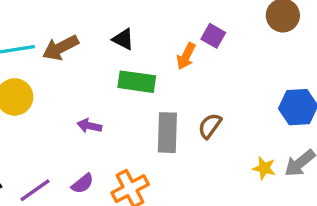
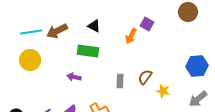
green rectangle: (137, 82) -> (88, 51), moved
gray rectangle: (167, 133) -> (120, 81), size x0.6
yellow star: (264, 168) -> (163, 91), moved

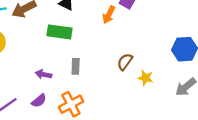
purple arrow: (74, 77) -> (43, 74), moved
gray rectangle: (120, 81) -> (76, 66), moved

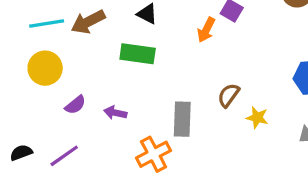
gray rectangle: (76, 66) -> (182, 119), moved, size x1.5
purple semicircle: (39, 101) -> (75, 105), moved

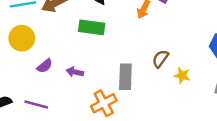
purple line: (64, 156) -> (36, 105), turned 50

